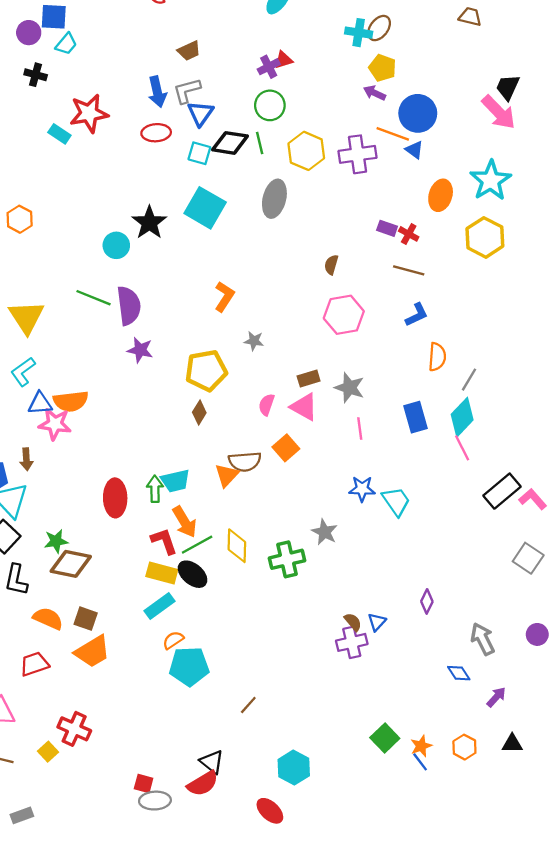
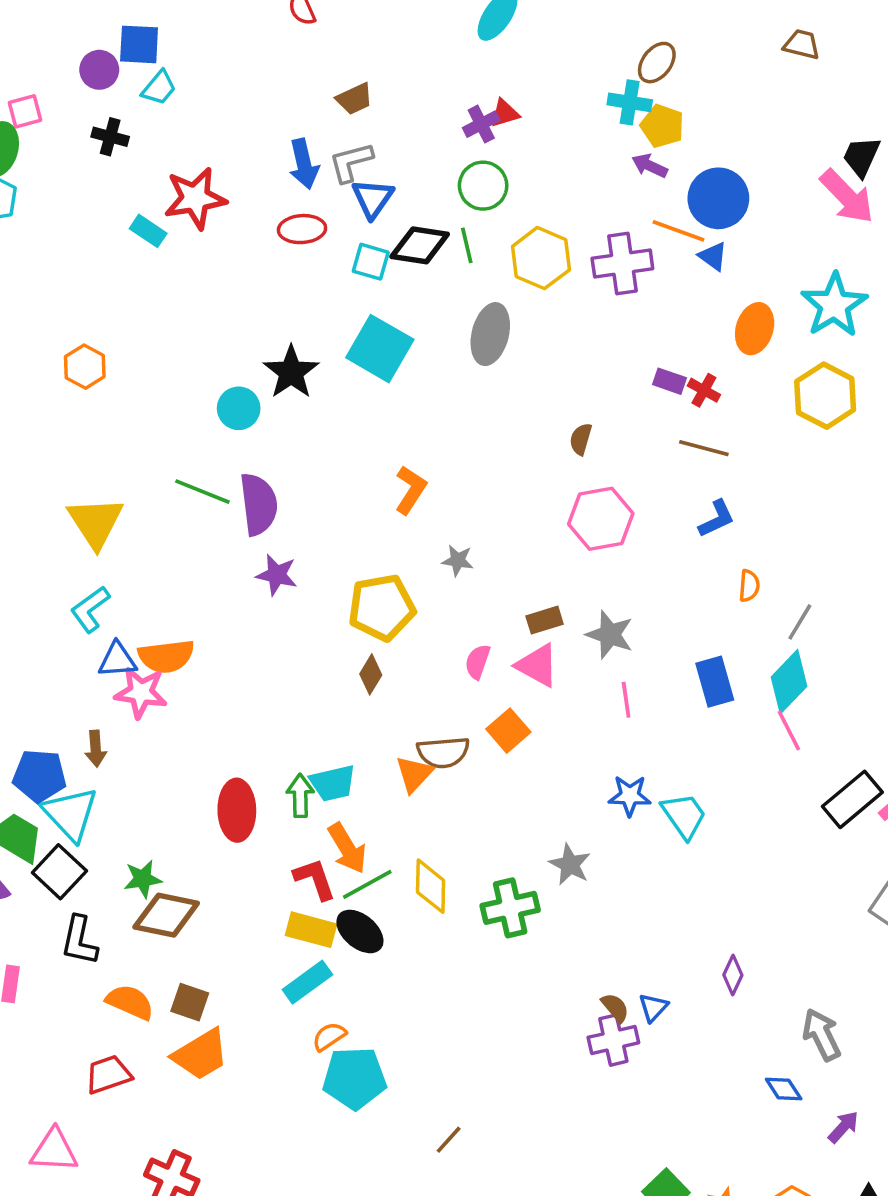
cyan cross: (359, 33) -> (630, 102), moved
orange semicircle: (437, 357) -> (749, 586), size x0.7

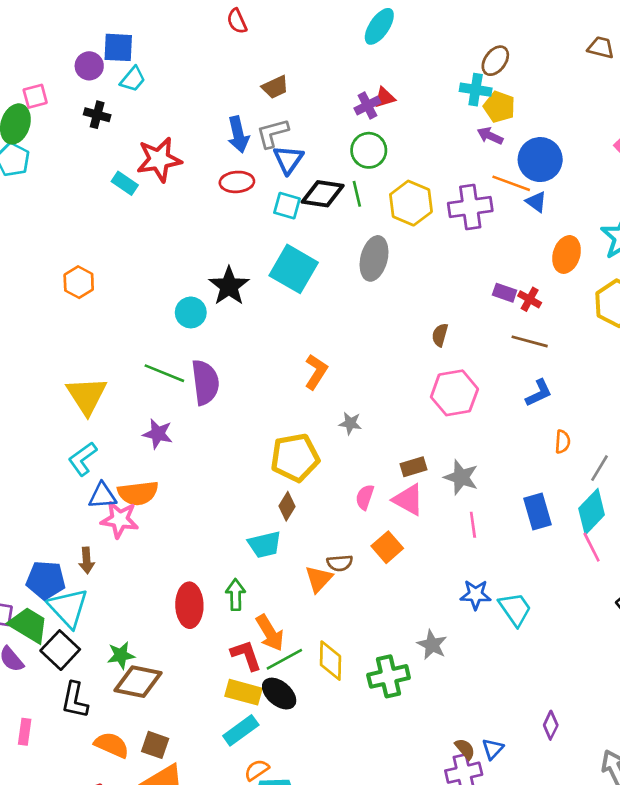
purple star: (277, 575) -> (158, 434), moved
brown semicircle: (443, 752) -> (340, 563), size x0.7
cyan trapezoid: (333, 783) -> (265, 545), moved

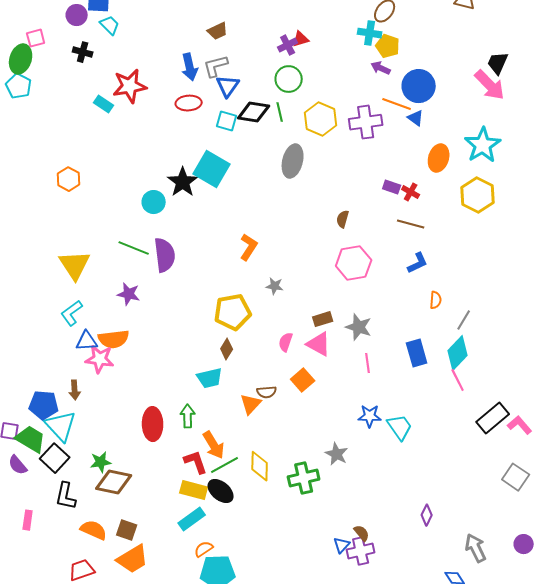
cyan trapezoid: (133, 79) -> (110, 25), turned -85
cyan square: (294, 269) -> (212, 169), moved
blue triangle: (493, 749) -> (342, 545), moved

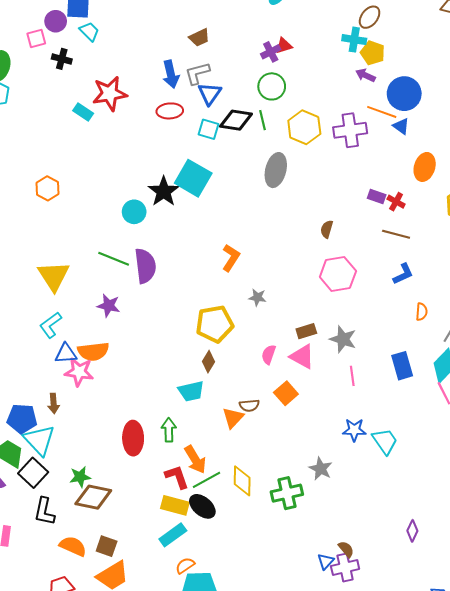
pink square: (36, 38) -> (36, 39), moved

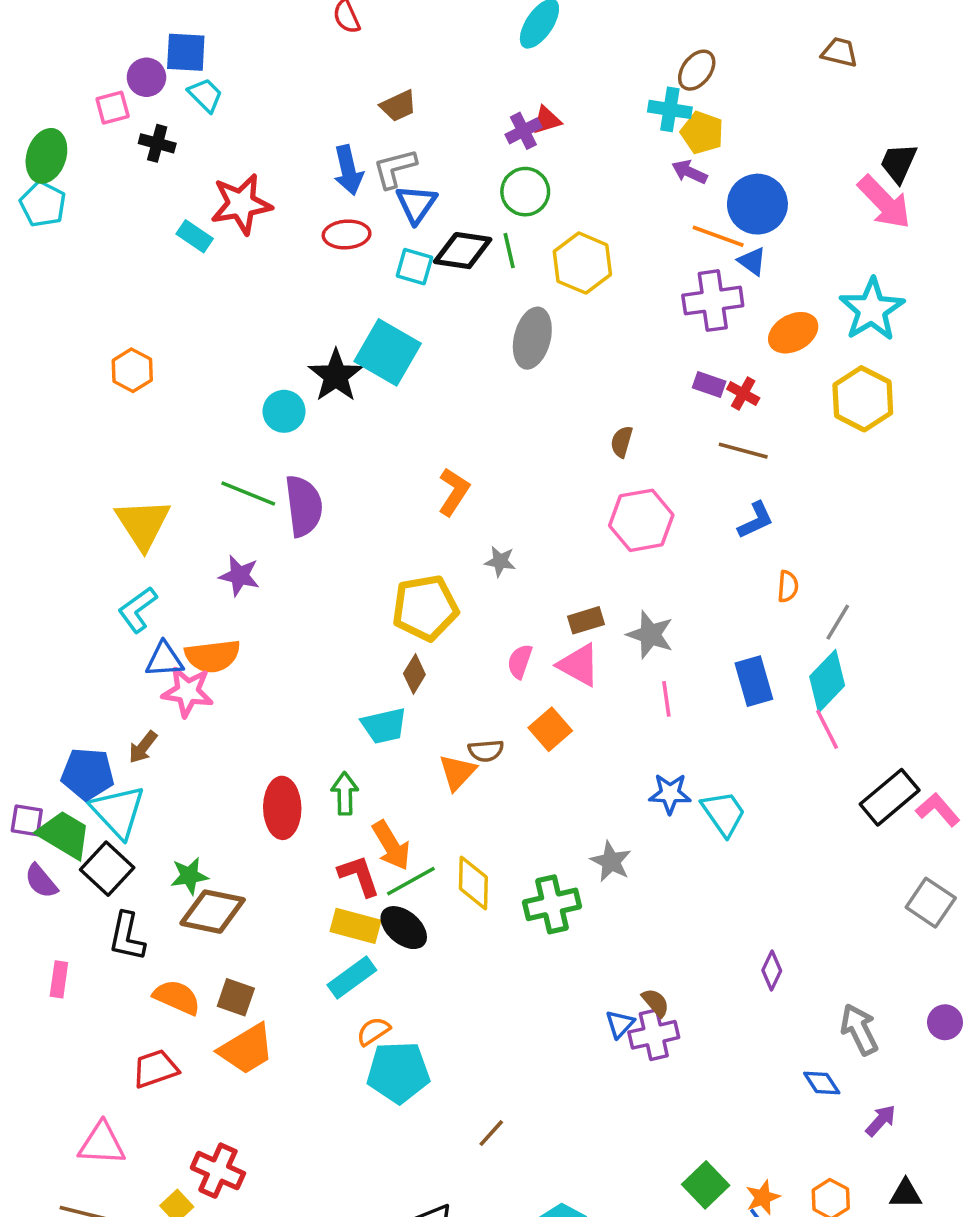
purple cross: (350, 130) -> (713, 301), moved
orange ellipse: (425, 167) -> (793, 333), turned 44
brown arrow: (54, 403) -> (143, 747), turned 42

